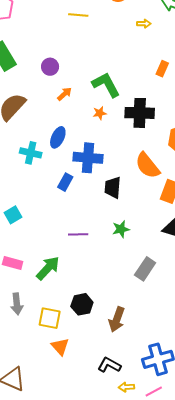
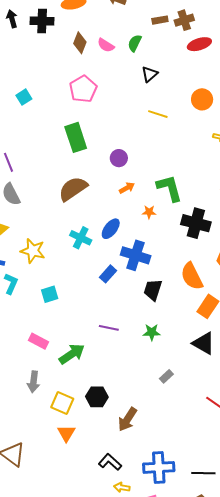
orange star: (100, 113) -> (149, 212), moved
gray rectangle: (145, 269) -> (166, 376), size x0.6

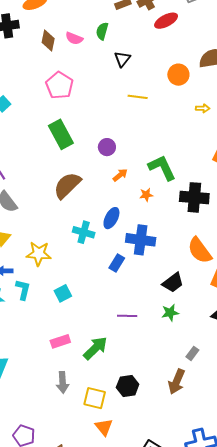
black trapezoid: (153, 290) -> (173, 283), moved, turned -135
pink rectangle: (39, 341) -> (60, 341), turned -36
brown arrow: (127, 419) -> (177, 382), moved

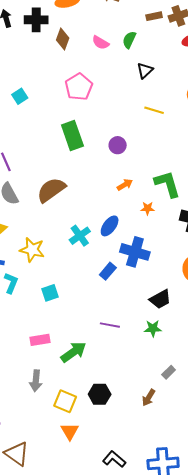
brown diamond: (48, 40) -> (63, 39), moved
purple circle: (107, 147) -> (118, 145), moved
brown semicircle: (67, 185) -> (51, 190), moved
cyan cross: (84, 232) -> (80, 236), turned 30
brown arrow: (177, 382) -> (149, 398), size x0.7

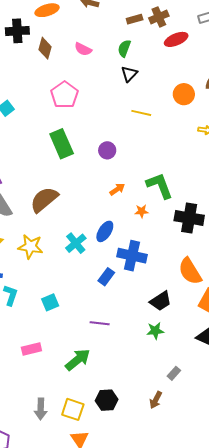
green semicircle: (129, 40) -> (124, 48), moved
yellow star: (32, 250) -> (30, 247), moved
purple line: (110, 325) -> (100, 323), moved
pink rectangle: (40, 340) -> (31, 349), moved
gray arrow: (36, 381) -> (41, 409), moved

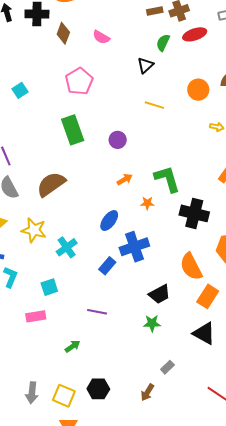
green semicircle: (124, 48) -> (163, 43), moved
cyan cross: (76, 243) -> (67, 247), moved
blue cross: (132, 256) -> (134, 247), turned -36
pink rectangle: (31, 349) -> (36, 316), moved
green arrow: (78, 360) -> (73, 346), size x0.6

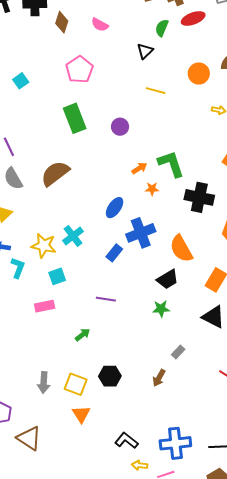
orange arrow: (125, 179) -> (139, 168), moved
yellow star: (34, 230) -> (44, 246), moved
orange semicircle: (191, 267) -> (181, 249), moved

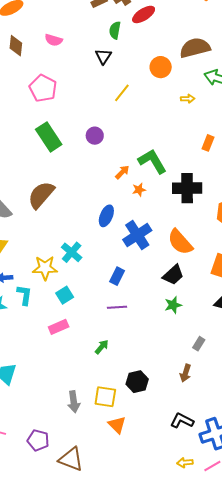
yellow line: (155, 91) -> (122, 93), turned -54
blue rectangle: (114, 253) -> (117, 276), moved
black L-shape: (126, 441) -> (182, 421), moved

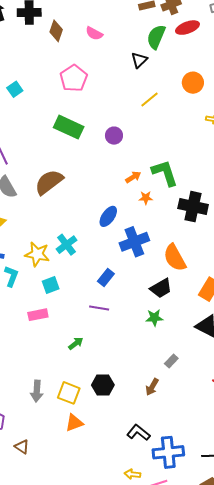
green semicircle: (115, 30) -> (156, 37), size x1.4
green rectangle: (49, 137) -> (69, 127), turned -44
orange triangle: (117, 425) -> (74, 423), turned 42
brown triangle: (71, 459) -> (22, 447), size x0.6

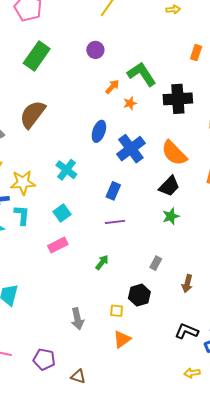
green rectangle: (69, 127) -> (37, 56), turned -64
purple circle: (114, 136) -> (95, 50), moved
yellow star: (37, 254) -> (23, 183), moved
gray rectangle: (171, 361) -> (156, 263), moved
yellow square: (69, 393) -> (117, 311), moved, size x0.6

